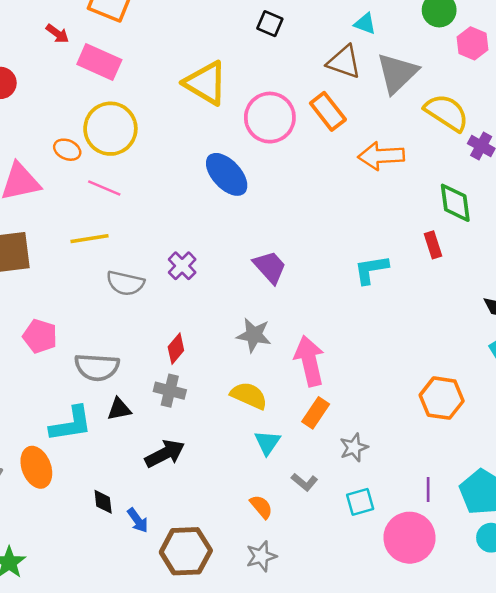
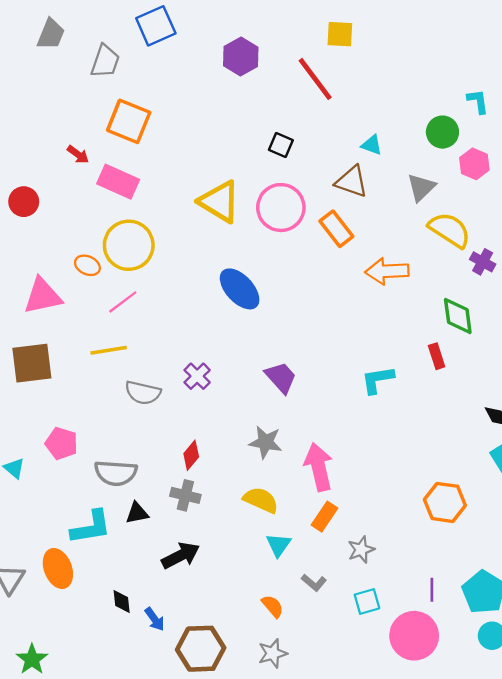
gray triangle: (397, 73) -> (421, 187), moved, size x0.7
pink circle: (270, 118) -> (281, 208), moved
pink line: (104, 188) -> (123, 302), turned -60

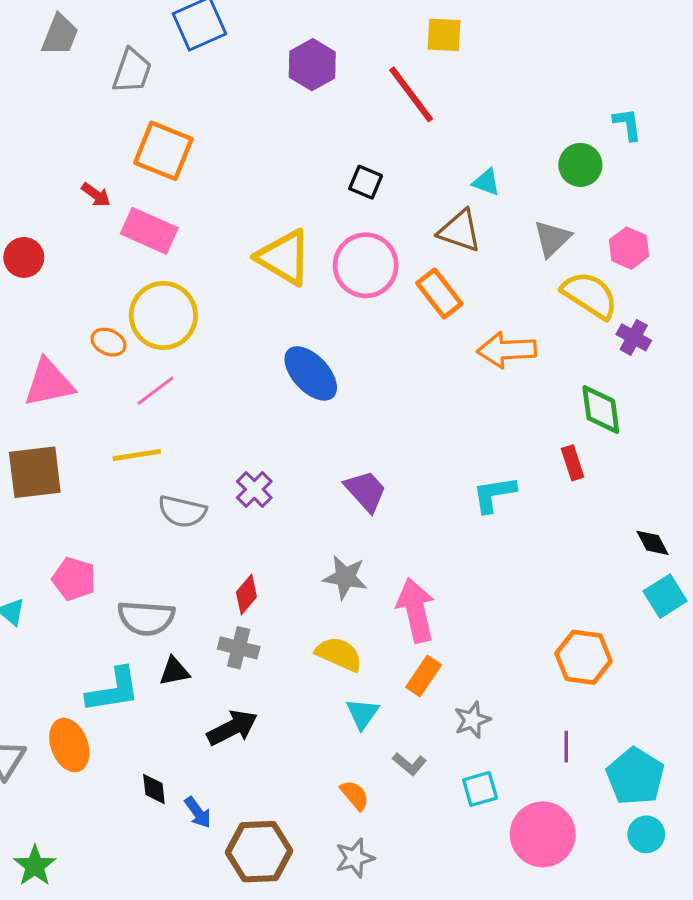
pink hexagon: (474, 164) -> (629, 248), moved
purple line: (432, 590) -> (566, 747), moved

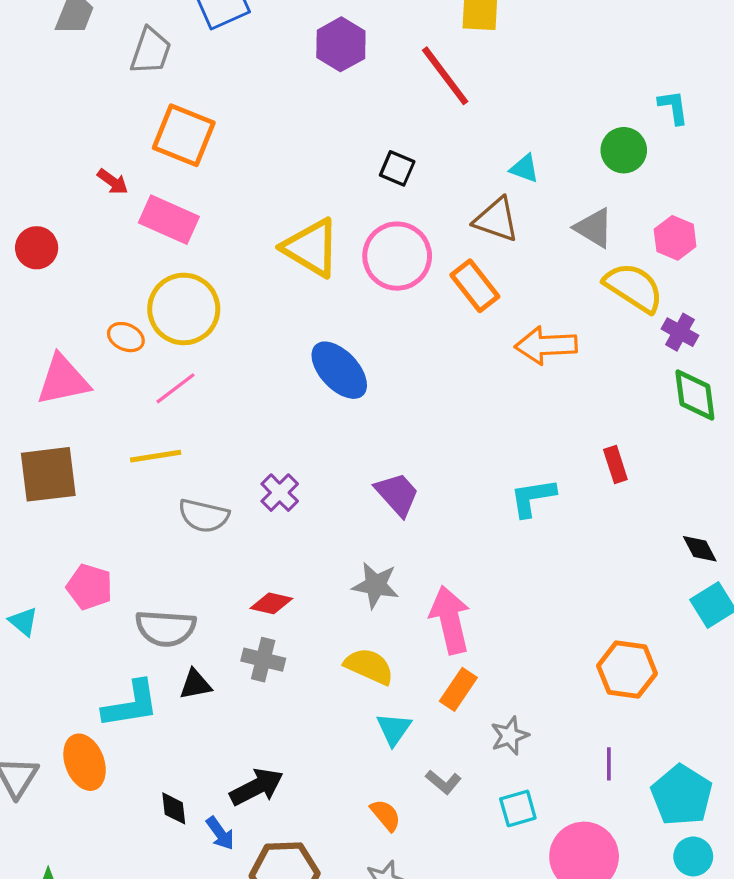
gray triangle: (552, 239) -> (594, 228), turned -45
green diamond: (601, 410) -> (695, 395), moved
red diamond: (246, 595) -> (271, 603), turned 63
black arrow: (232, 728) -> (257, 787), moved

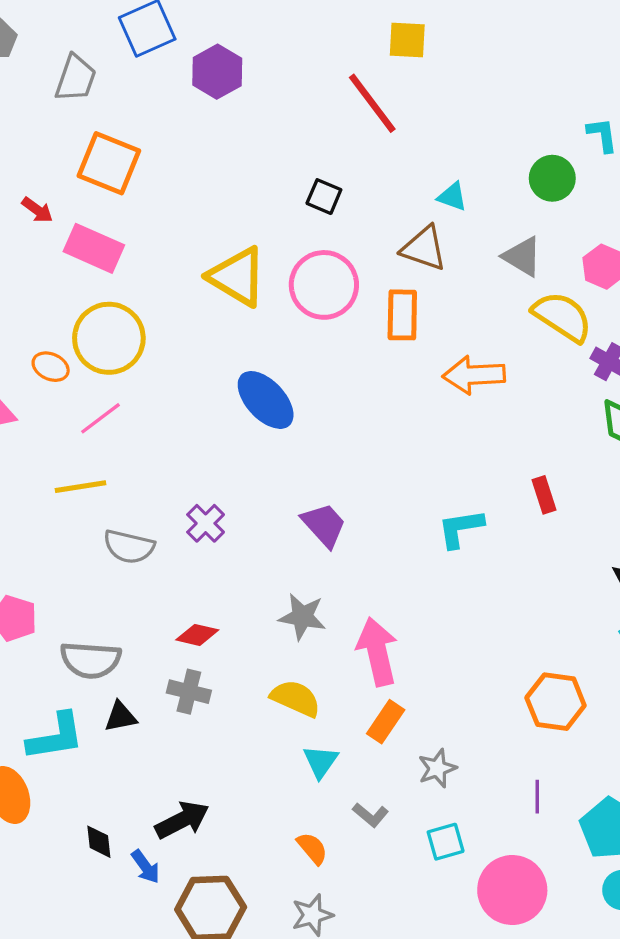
purple hexagon: (341, 44) -> (217, 72), moved
orange rectangle: (475, 286) -> (402, 315), turned 39

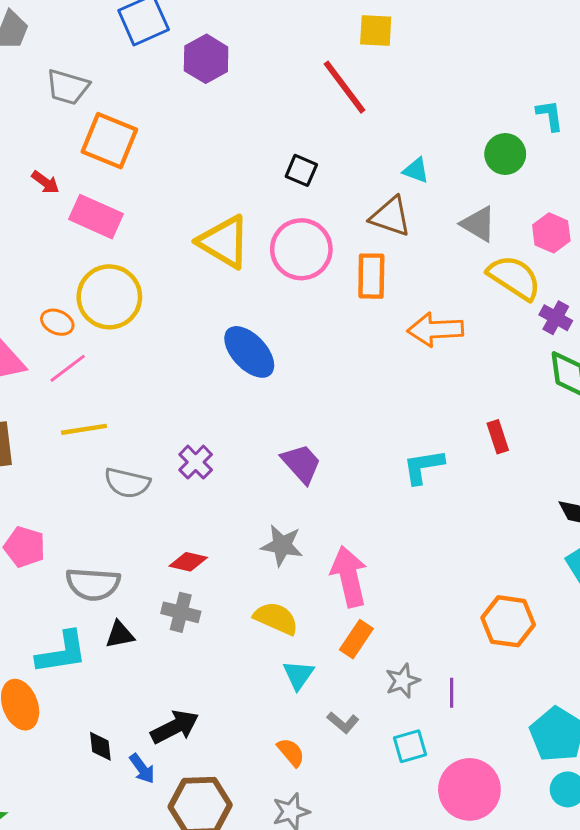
gray trapezoid: (76, 78) -> (68, 87), moved, turned 87
pink line: (101, 418) -> (68, 368), moved
purple line: (537, 797) -> (452, 693), moved

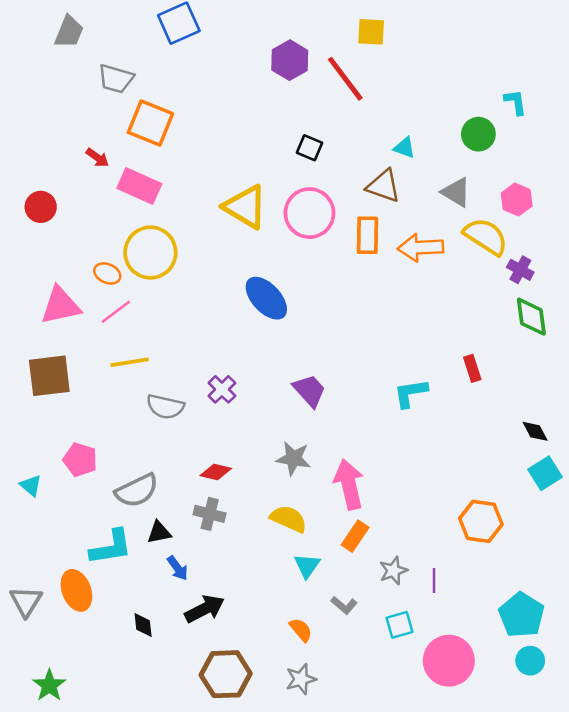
purple hexagon: (206, 59) -> (290, 60), moved
orange arrow: (435, 330) -> (420, 248), moved
gray semicircle: (93, 584) -> (137, 490), turned -30
blue arrow: (142, 769) -> (178, 568), moved

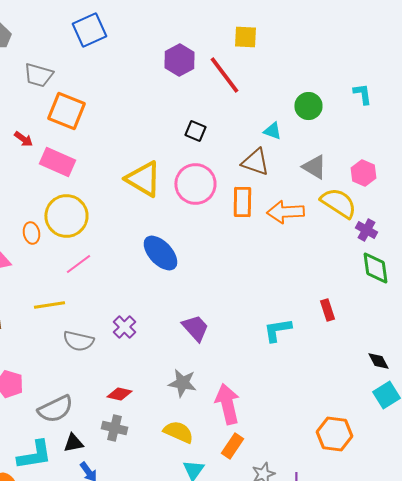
green circle: (478, 134) -> (308, 106), moved
orange ellipse: (107, 273) -> (31, 233), turned 55
pink line: (116, 312) -> (78, 264), moved

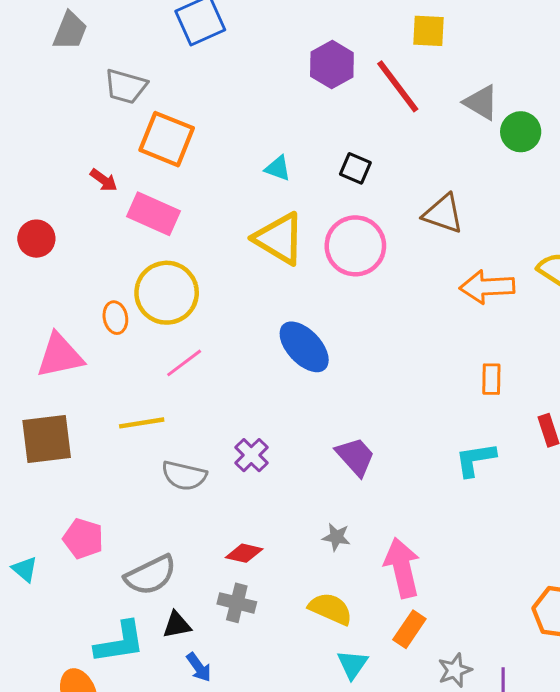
cyan triangle: (272, 131) -> (278, 168), moved
gray triangle: (314, 167) -> (481, 102), moved
orange rectangle: (242, 202) -> (491, 379), moved, size x0.7
gray star: (182, 383) -> (336, 537), size x0.7

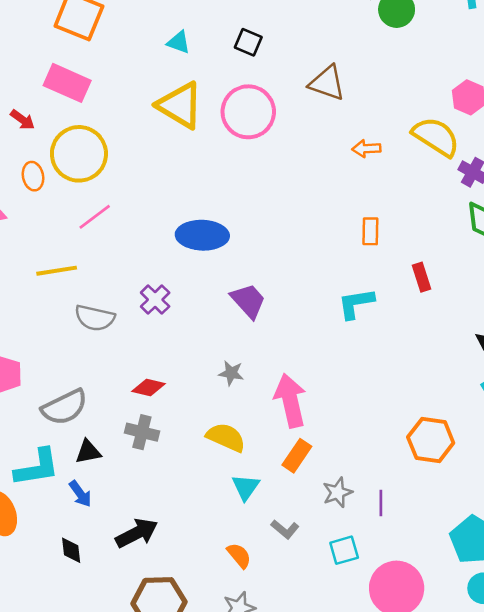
red arrow: (104, 180) -> (23, 120), moved
orange arrow: (487, 287) -> (366, 149), size x0.6
blue ellipse: (304, 347) -> (202, 235), moved, turned -45
blue arrow: (199, 667) -> (80, 494), moved

